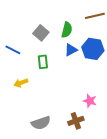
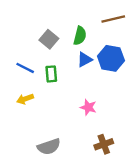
blue line: (13, 50) -> (25, 68), moved
pink star: (90, 101) -> (88, 107), moved
brown cross: (76, 121) -> (104, 144), moved

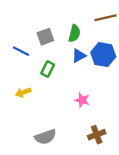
gray square: (49, 39) -> (45, 37), turned 30
blue line: (25, 68) -> (21, 51), moved
green rectangle: (51, 74) -> (48, 69), turned 32

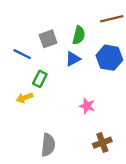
blue triangle: (79, 56) -> (73, 59), moved
green rectangle: (48, 69) -> (40, 79), moved
gray semicircle: (45, 137) -> (48, 145), turned -65

